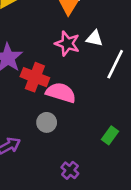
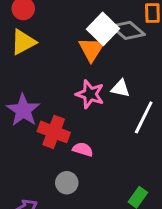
pink semicircle: (61, 93) -> (83, 149), size x0.6

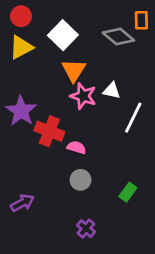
white square: (103, 29) -> (63, 35), moved
orange triangle: (91, 49) -> (74, 70), moved
gray circle: (67, 183) -> (81, 180), moved

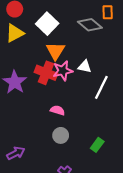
pink star: (83, 96) -> (63, 71), turned -30
red cross: (49, 131) -> (46, 73), moved

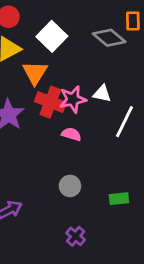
orange triangle: (55, 51) -> (35, 73), moved
pink semicircle: (58, 110) -> (71, 134), moved
green rectangle: (97, 145) -> (119, 199), turned 48

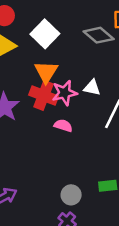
orange triangle: (35, 73) -> (46, 72), moved
gray circle: (70, 186) -> (71, 195), moved

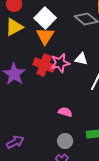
orange triangle: (46, 72) -> (45, 36), moved
pink semicircle: (63, 126) -> (65, 112), moved

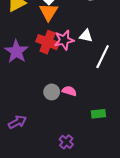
gray circle: (65, 141) -> (52, 92), moved

